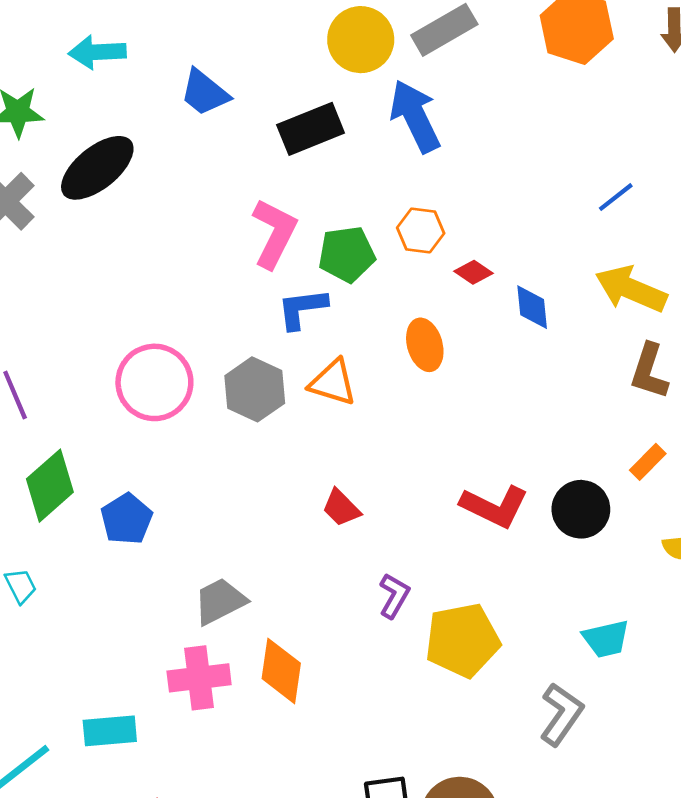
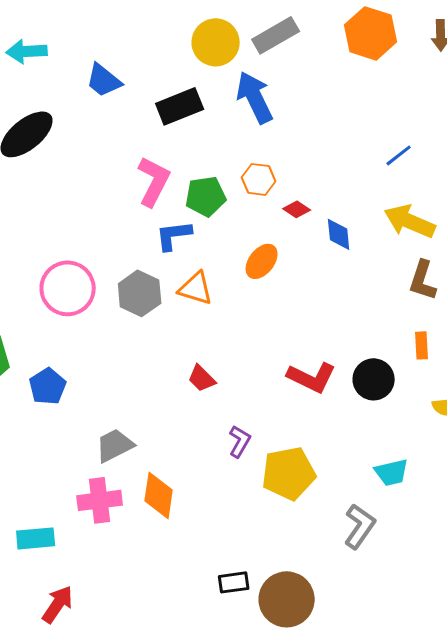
orange ellipse: (425, 345) -> (262, 261), turned 54
orange rectangle: (648, 462) -> (422, 345), turned -48

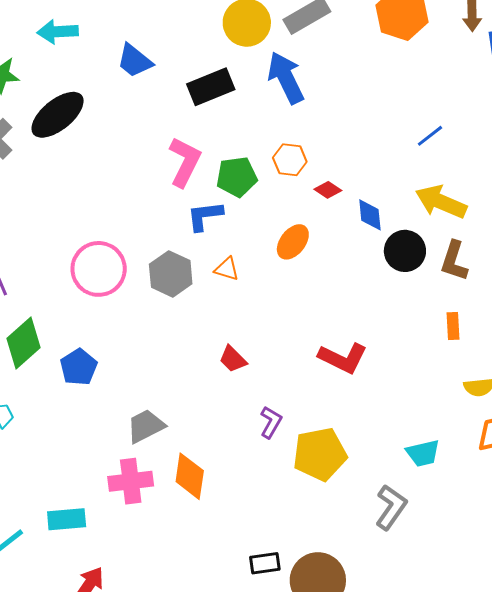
orange triangle: (196, 288) -> (227, 269), size x0.7
black circle: (374, 379) -> (405, 251), moved

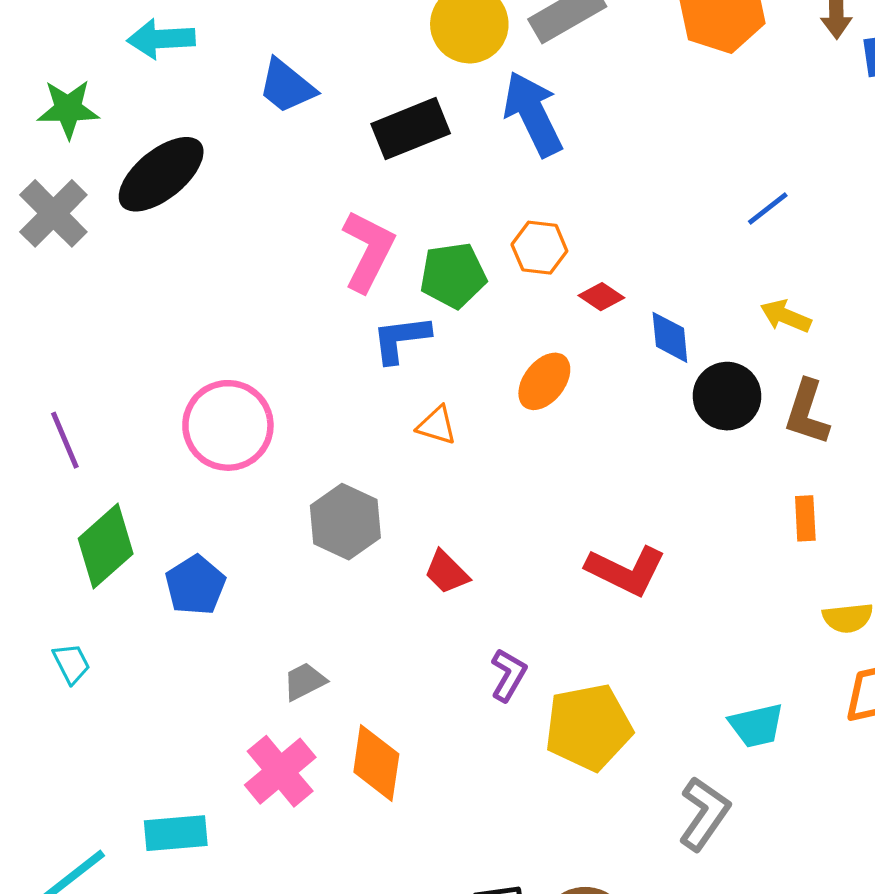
yellow arrow: (441, 202) -> (786, 316), size x0.6
gray hexagon: (171, 274) -> (345, 522), moved
gray trapezoid: (146, 426) -> (305, 681), size x0.7
pink cross: (131, 481) -> (280, 771), turned -33

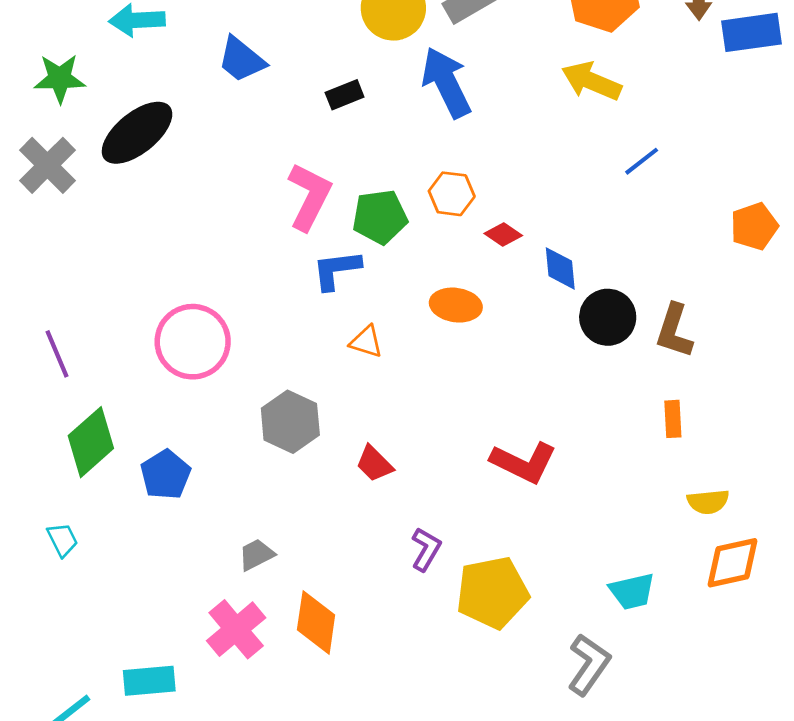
black rectangle: (411, 129) -> (345, 95), size x0.6
yellow arrow: (786, 316) -> (591, 81), moved, size x1.4
orange ellipse: (544, 381) -> (456, 305), turned 60

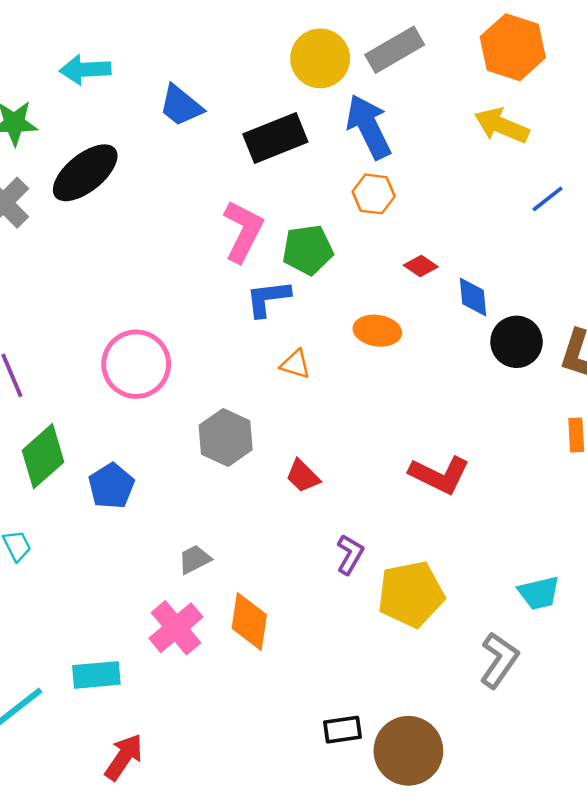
black rectangle: (345, 95) -> (275, 138), size x1.8
orange hexagon: (452, 194) -> (374, 194), moved

